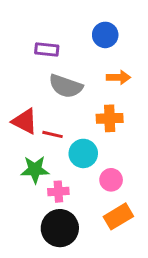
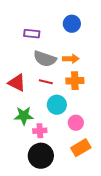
orange arrow: (118, 77) -> (71, 59), moved
red line: (53, 134) -> (46, 82), moved

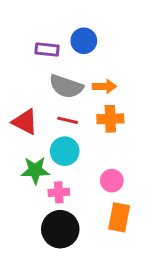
blue circle: (72, 24) -> (84, 41), moved
cyan circle: (57, 105) -> (65, 151), moved
orange rectangle: (81, 148) -> (119, 217), turned -48

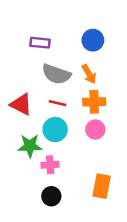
blue circle: (84, 41) -> (93, 40), moved
orange arrow: (104, 86) -> (89, 74), turned 60
pink circle: (112, 181) -> (95, 130), moved
black circle: (60, 229) -> (51, 196), size x0.6

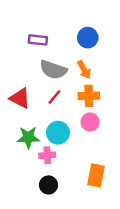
red line: (58, 103) -> (54, 97), turned -63
cyan circle: (55, 130) -> (58, 133), moved

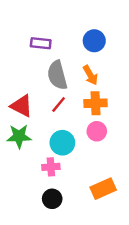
gray semicircle: (53, 70) -> (57, 75), turned 56
green star: (28, 137) -> (19, 136), moved
orange rectangle: (96, 175) -> (103, 189), turned 55

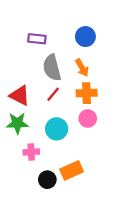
pink cross: (51, 167) -> (31, 152), moved
orange rectangle: (103, 189) -> (72, 170), moved

